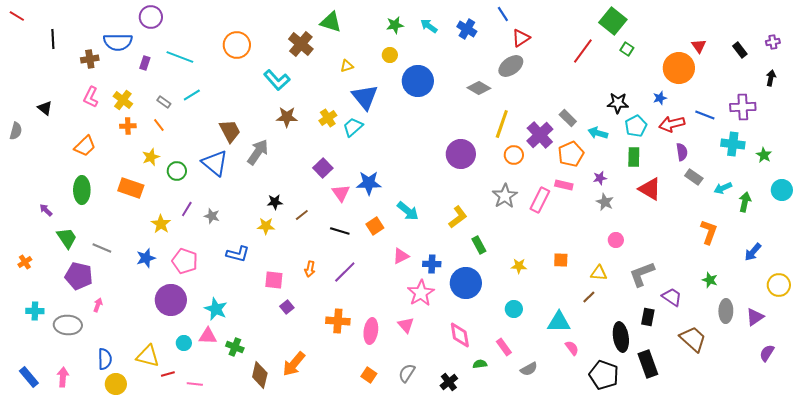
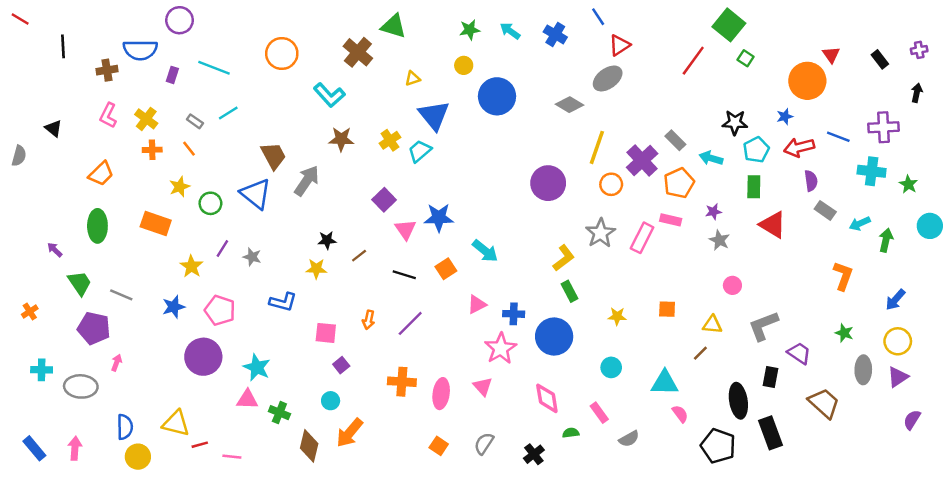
yellow L-shape: (458, 217) -> (564, 258), moved
yellow circle: (779, 285) -> (898, 341), moved
cyan circle: (184, 343) -> (331, 401), moved

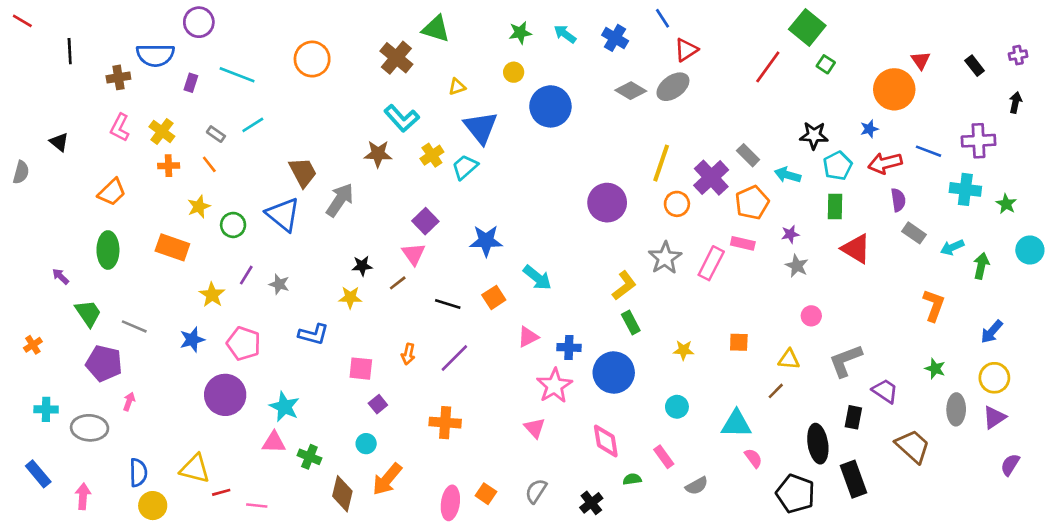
cyan L-shape: (329, 95) -> (402, 118), moved
gray diamond: (570, 105) -> (631, 91), moved
pink triangle: (405, 229) -> (414, 254), moved
pink ellipse: (441, 394) -> (450, 503), moved
blue rectangle: (34, 448) -> (38, 474), moved

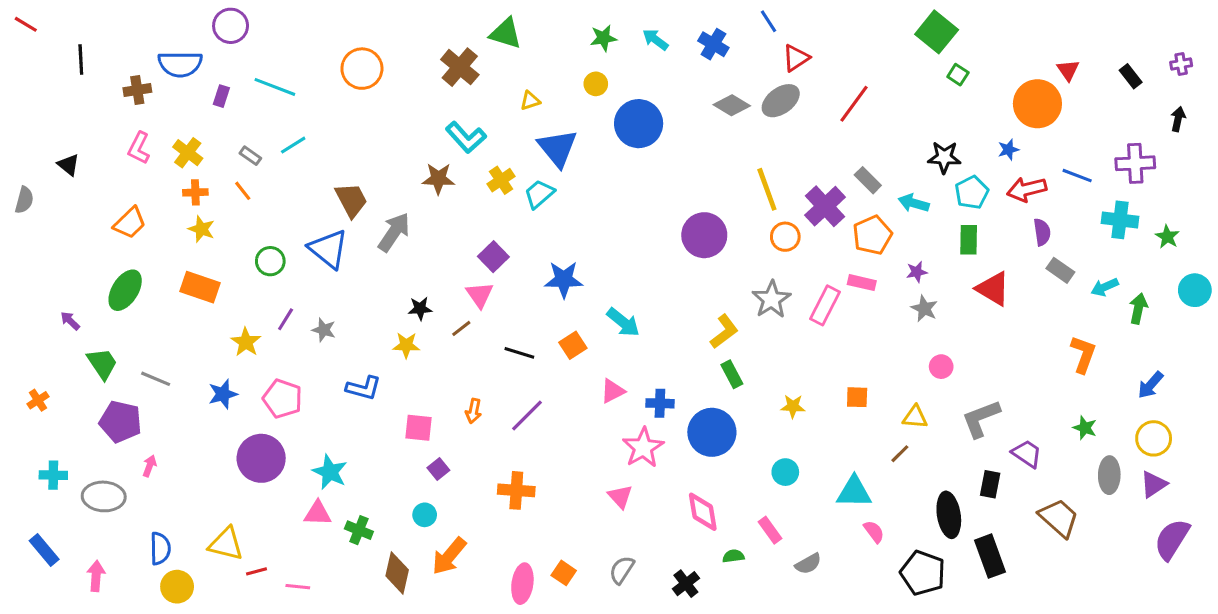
red line: (768, 67) -> (854, 104), moved
yellow line: (661, 163) -> (767, 189), turned -39
yellow star: (199, 207) -> (202, 229), moved, turned -30
green ellipse: (108, 250) -> (125, 290), turned 32
purple semicircle: (1010, 465) -> (1172, 539), size x1.6

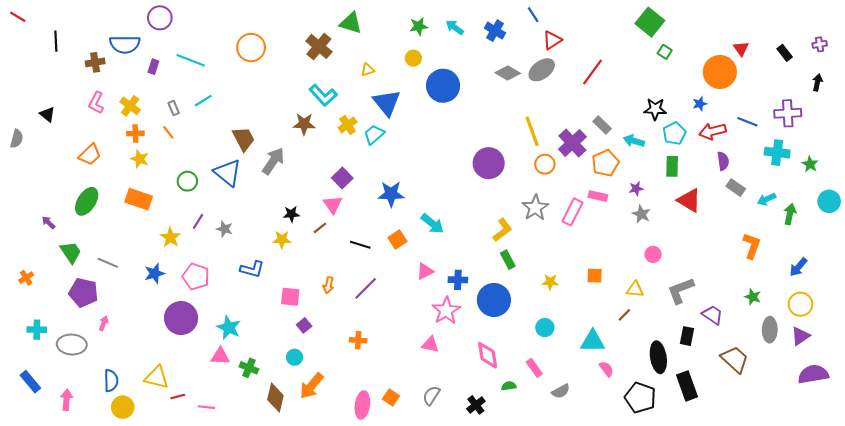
gray rectangle: (250, 156) -> (174, 108), turned 32
orange cross: (516, 490) -> (358, 340), size x0.7
pink triangle: (620, 496) -> (430, 345), turned -36
purple semicircle: (1172, 539) -> (813, 374), turned 48

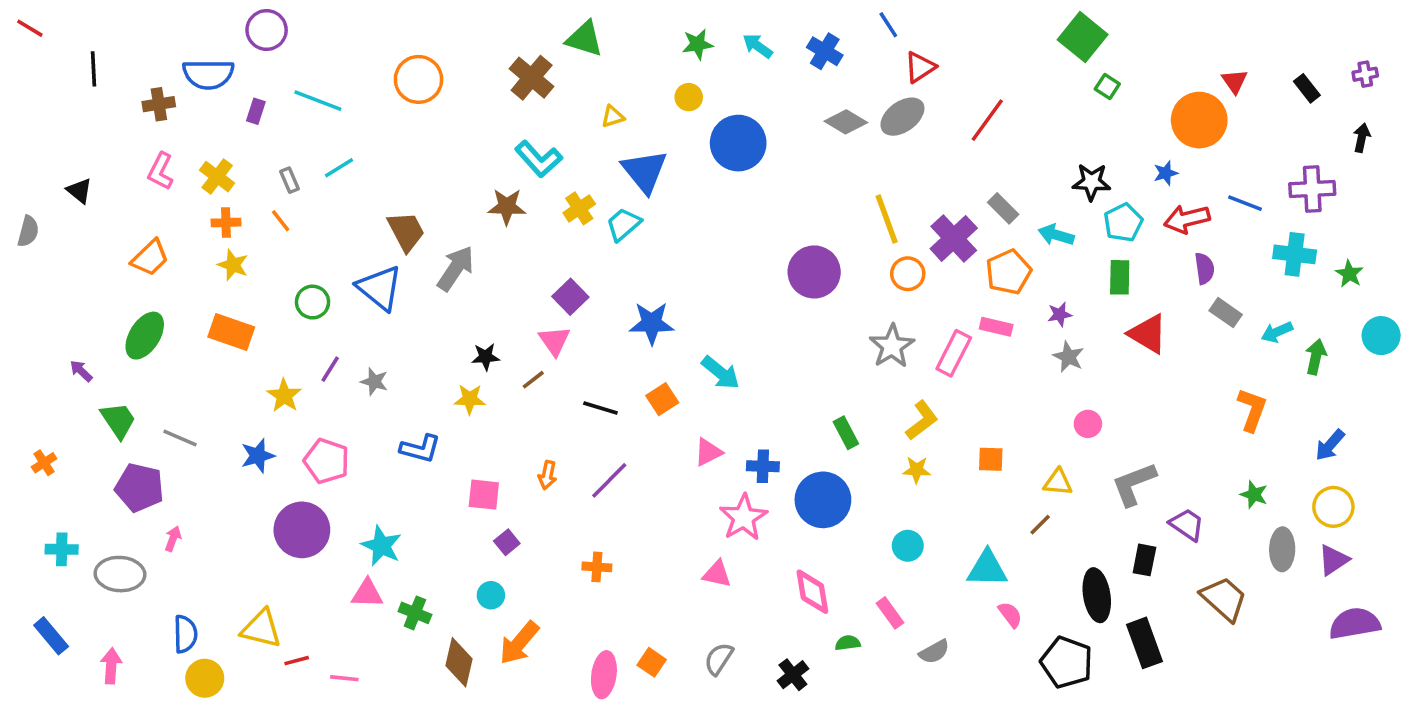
yellow L-shape: (502, 230) -> (922, 420), moved

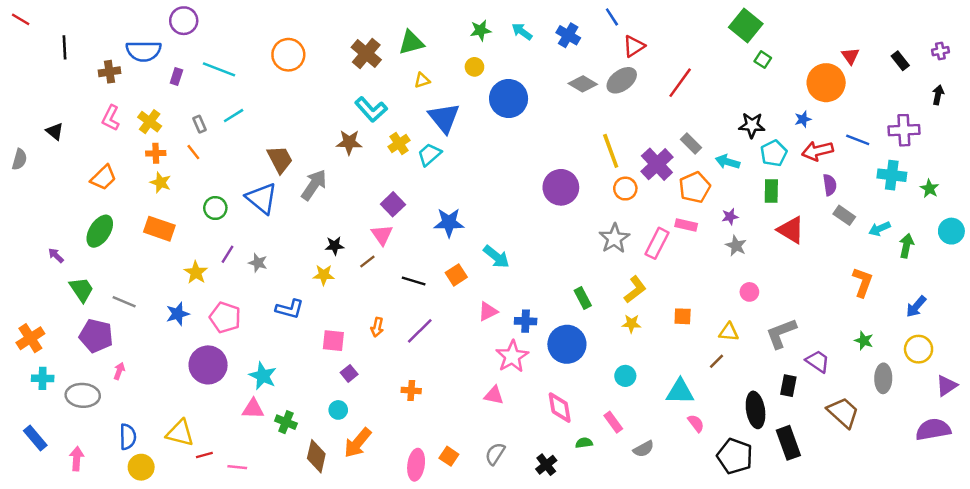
green triangle: (585, 39) -> (411, 43), moved, turned -32
orange cross: (44, 463) -> (30, 338), moved, size x1.6
purple triangle: (1333, 560) -> (947, 386), moved

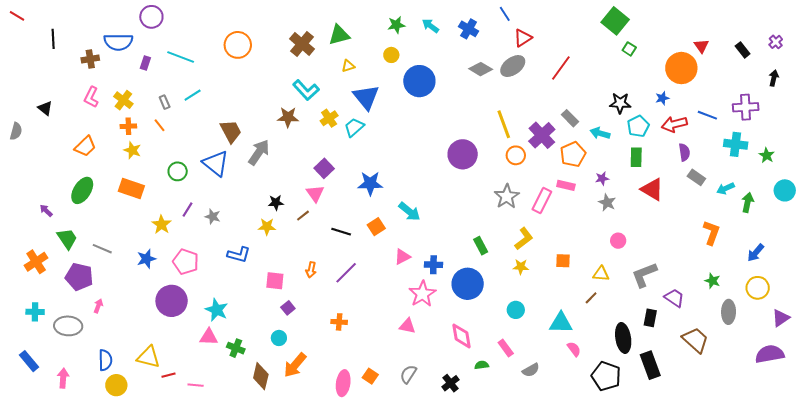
purple cross: (940, 51) -> (776, 42), turned -32
orange cross: (30, 338) -> (36, 262), moved

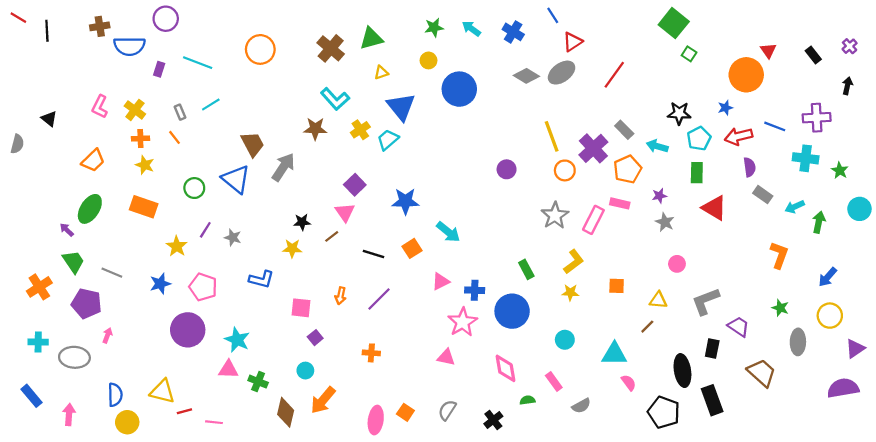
black line: (53, 39) -> (47, 31), moved
brown cross: (90, 59) -> (100, 26), moved
purple circle: (463, 154) -> (507, 169), size x0.6
purple arrow: (46, 211) -> (67, 230), moved

